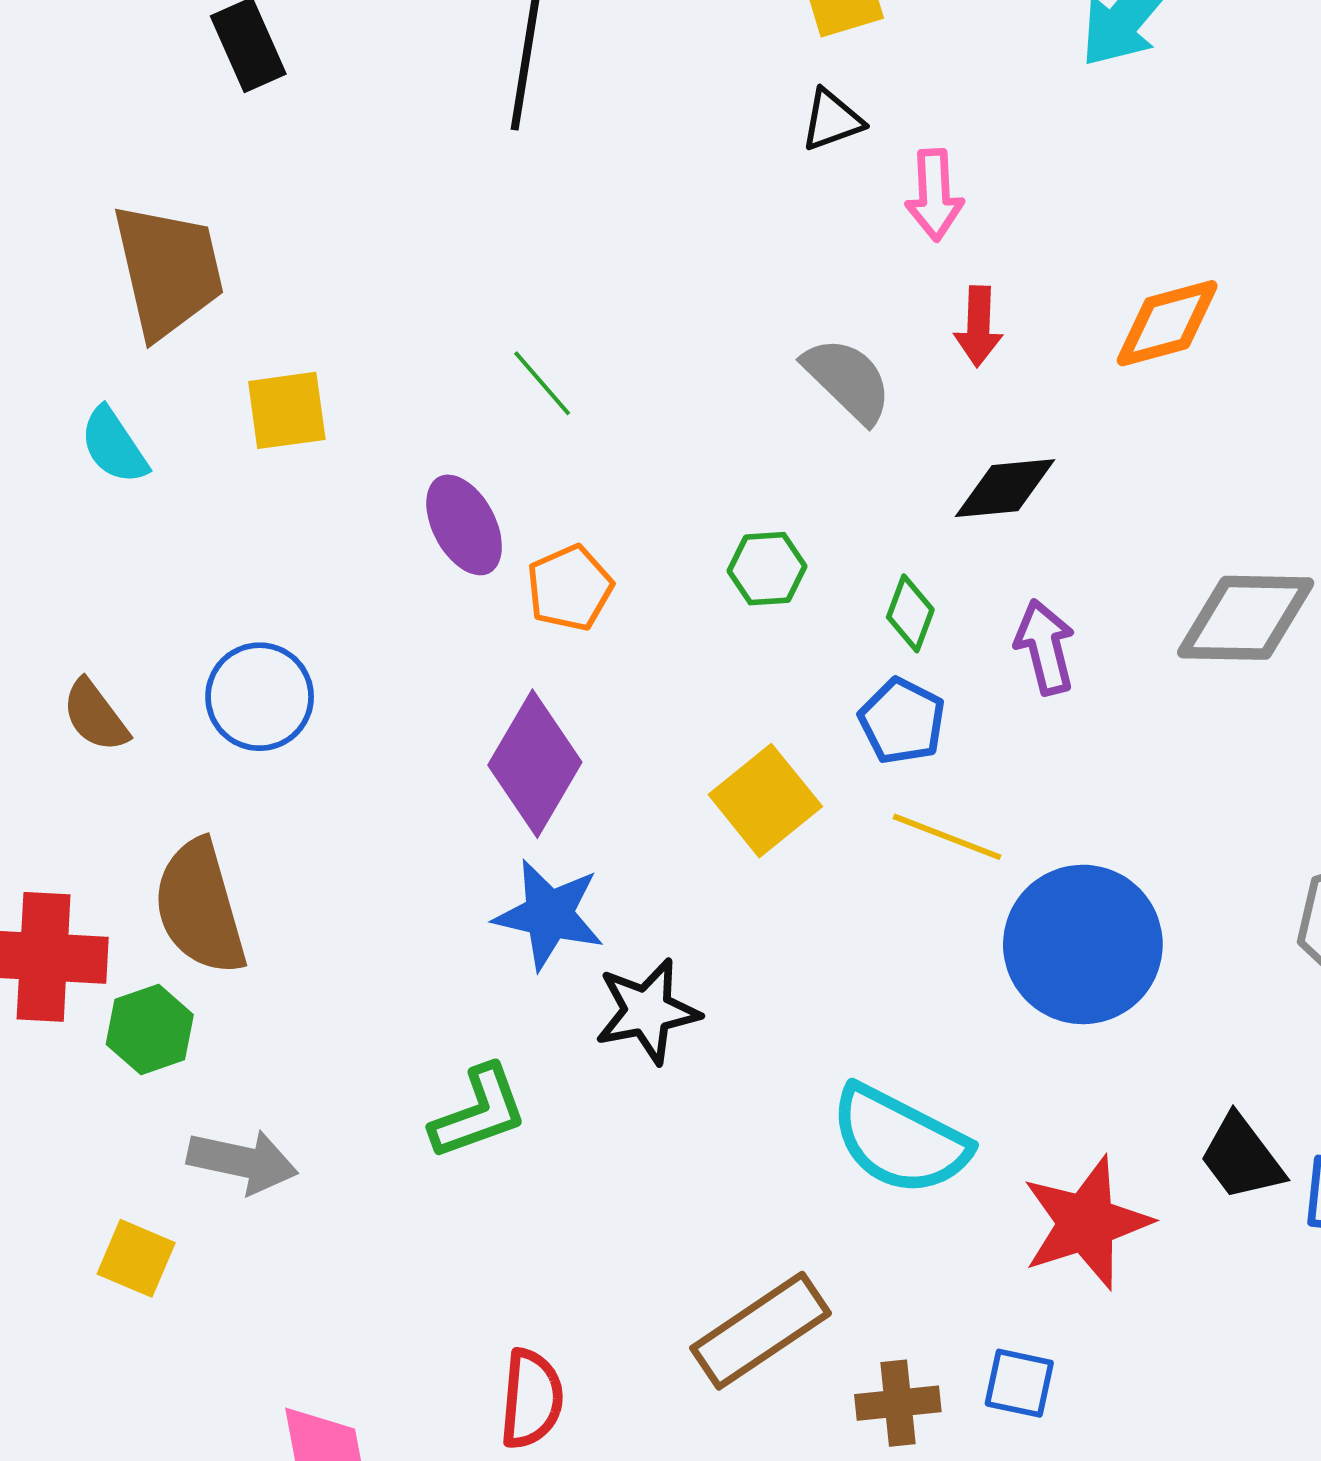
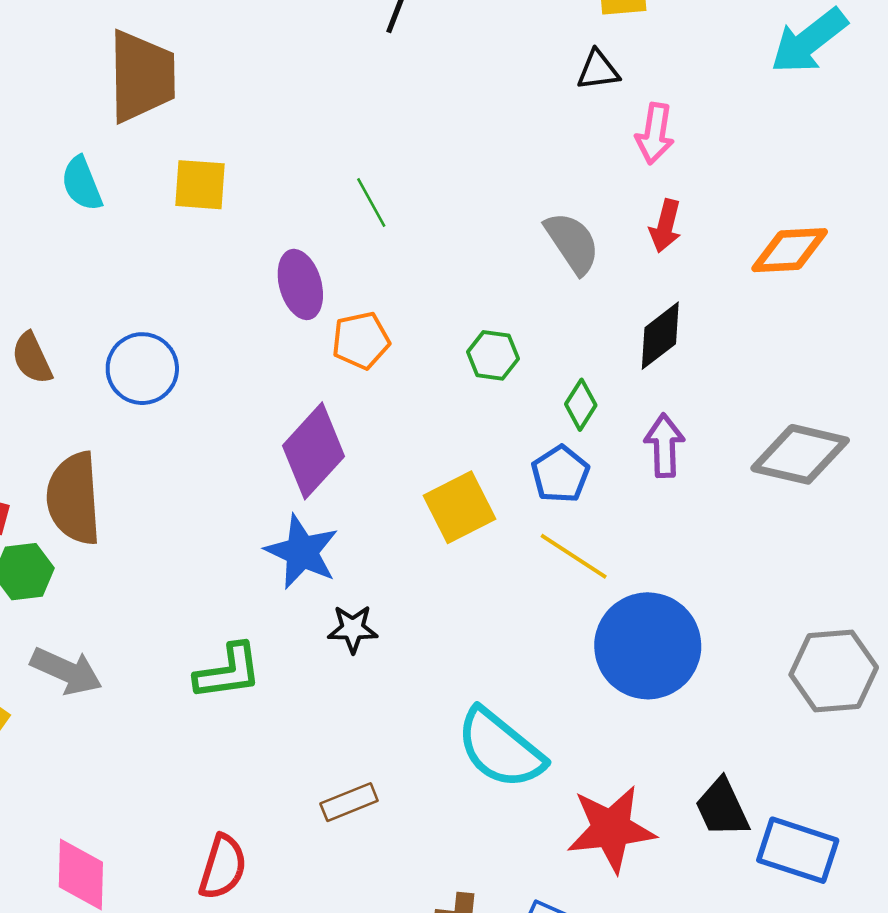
black diamond: (1005, 488) -> (660, 336), turned -44
black star: (647, 1011) -> (353, 629), size x0.7
brown rectangle: (761, 1331) -> (349, 802), moved, size x0.6

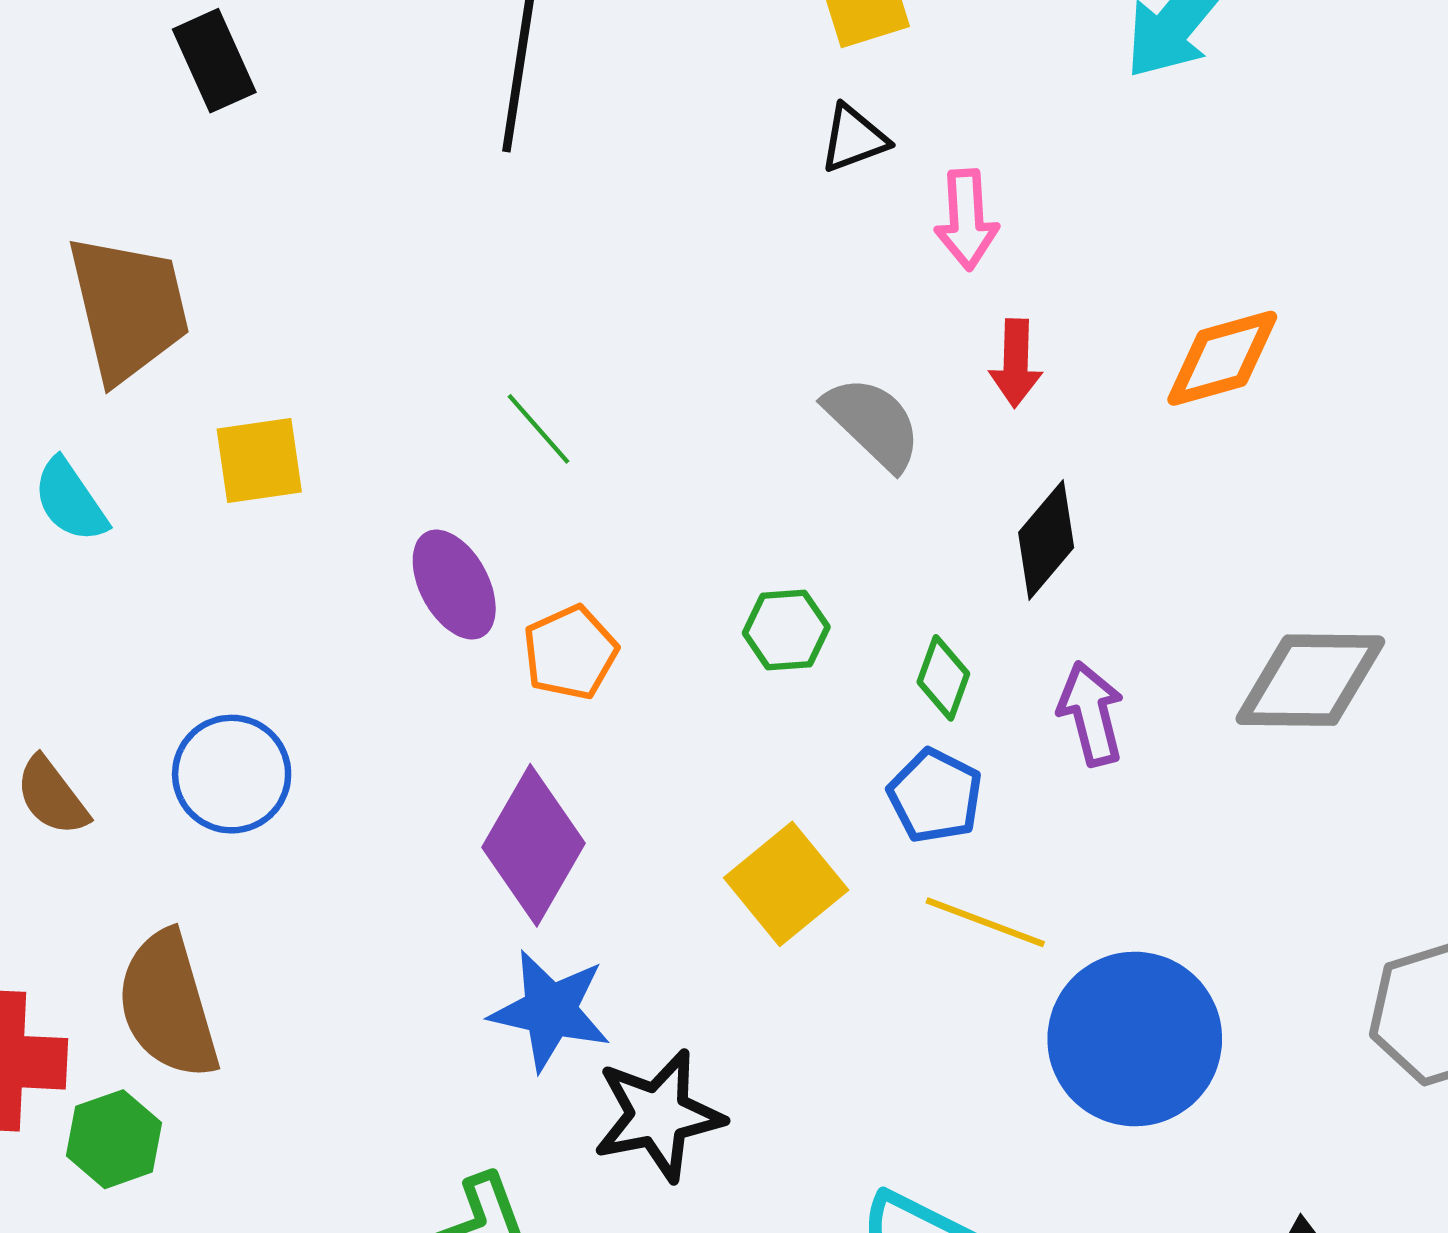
black star: (353, 629) -> (658, 1115), size x1.6

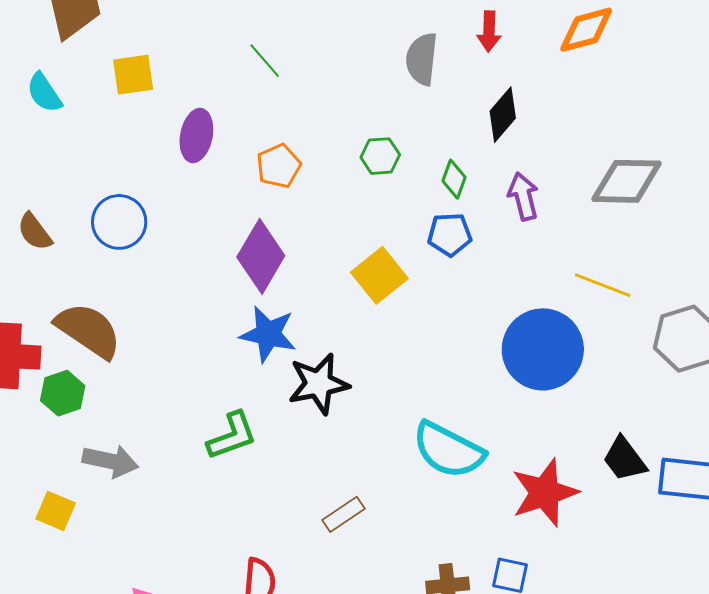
gray semicircle: (873, 423) -> (422, 59), turned -128
purple ellipse: (454, 585) -> (196, 135), moved, turned 39
blue pentagon: (935, 796) -> (450, 234), turned -30
yellow line: (985, 922) -> (603, 285), moved
brown semicircle: (168, 1005) -> (88, 330), turned 140

